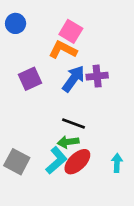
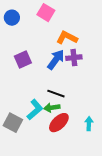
pink square: (71, 31) -> (46, 13), moved
orange L-shape: (63, 50) -> (67, 38), moved
cyan L-shape: (56, 160) -> (35, 110), moved

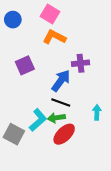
orange L-shape: (67, 38) -> (54, 37), moved
blue arrow: (56, 60) -> (61, 81), moved
cyan arrow: (89, 124) -> (97, 112), moved

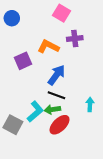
pink square: (50, 14) -> (62, 13), moved
orange L-shape: (54, 37) -> (48, 47), moved
purple cross: (80, 63) -> (75, 38), moved

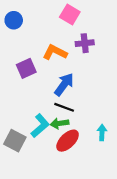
cyan arrow: (90, 104) -> (102, 133), moved

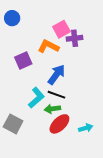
pink square: (70, 15) -> (61, 29), moved, turned 30
cyan L-shape: (40, 126) -> (36, 98), moved
cyan arrow: (102, 133) -> (86, 128), moved, turned 72

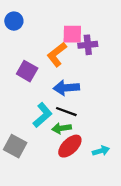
pink square: (61, 29) -> (72, 34), turned 30
orange L-shape: (48, 46) -> (57, 54), turned -65
purple square: (23, 60) -> (27, 71), turned -36
blue arrow: (56, 75) -> (66, 88), turned -130

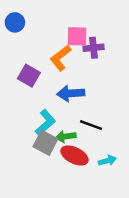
black line: (66, 112) -> (91, 125), moved
gray square: (15, 146) -> (45, 143), moved
red ellipse: (70, 146) -> (75, 155), turned 70

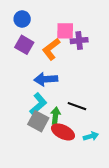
blue circle: (15, 22) -> (22, 19), moved
purple square: (29, 76) -> (24, 45), moved
blue arrow: (71, 93) -> (46, 79), moved
green arrow: (66, 136) -> (55, 116), turned 105

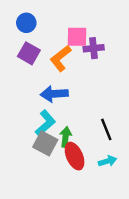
black line: (77, 106) -> (106, 129), moved, turned 48
red ellipse: (63, 132) -> (75, 156), turned 40

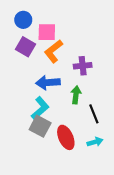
pink square: (77, 37) -> (47, 32), moved
purple cross: (94, 48) -> (83, 66), moved
green arrow: (66, 137) -> (76, 95), moved

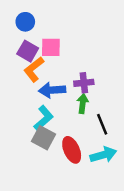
pink square: (47, 32) -> (51, 47), moved
orange L-shape: (54, 51) -> (34, 69), moved
purple cross: (83, 66) -> (84, 83), moved
cyan arrow: (95, 142) -> (103, 155), size x1.5

